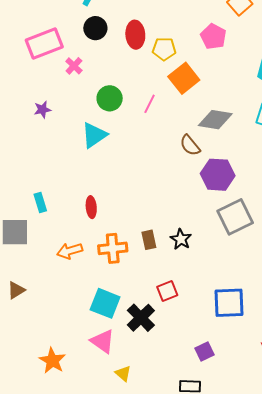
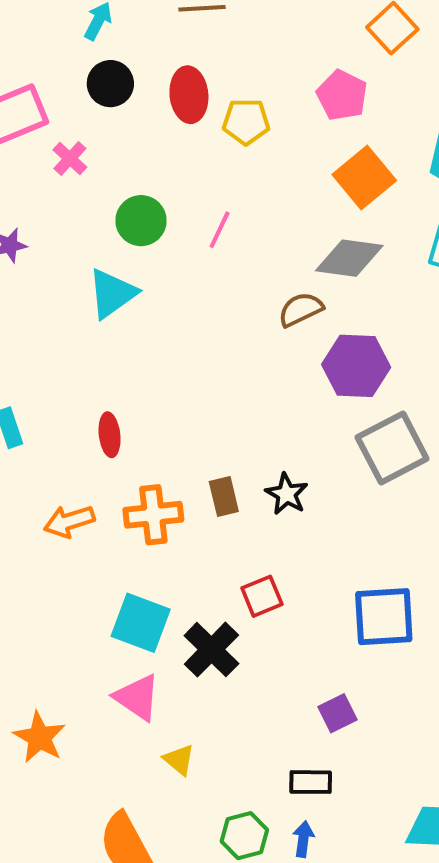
orange square: (184, 78) -> (364, 178), moved
brown semicircle: (190, 145) -> (301, 309), turned 105

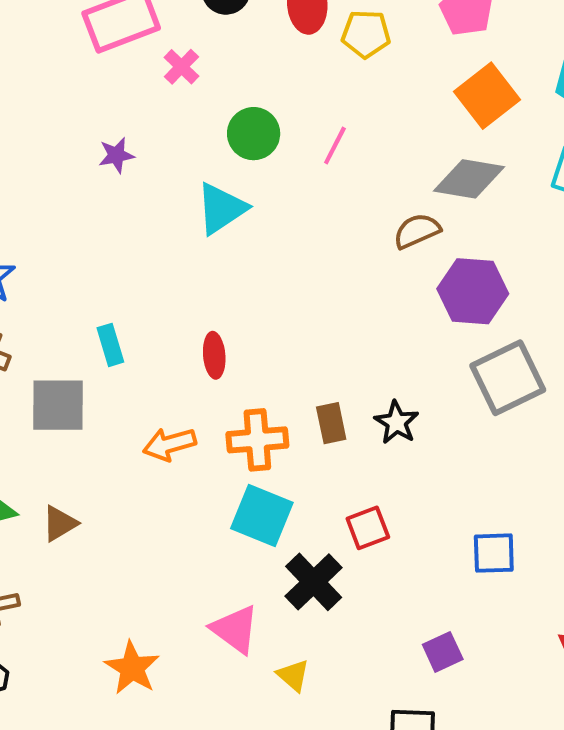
blue square: (384, 617) -> (494, 553), size x0.7
cyan square: (141, 623) -> (262, 515), moved
yellow triangle: (179, 760) -> (293, 675), moved

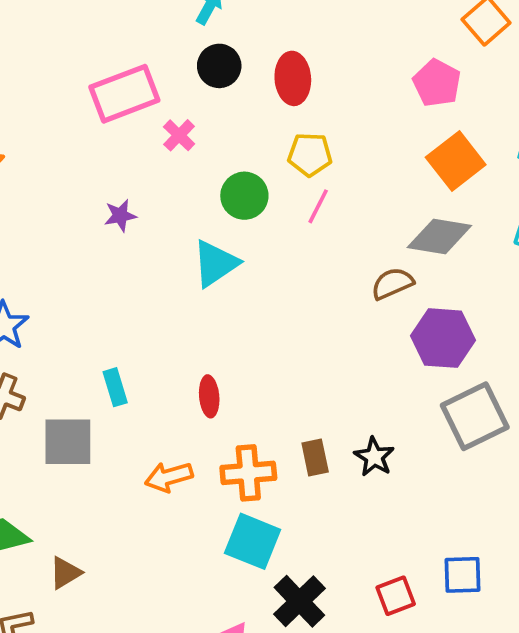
yellow pentagon: (366, 34) -> (310, 154), moved
brown triangle: (60, 524) -> (65, 573), moved
red square: (368, 528) -> (396, 596), moved

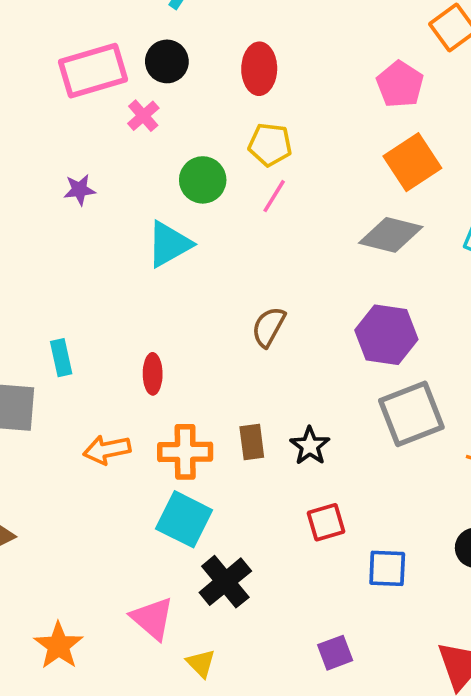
black circle: (219, 66) -> (167, 61), moved
brown semicircle: (392, 284) -> (269, 327), moved, turned -42
red square: (396, 596) -> (326, 522), moved

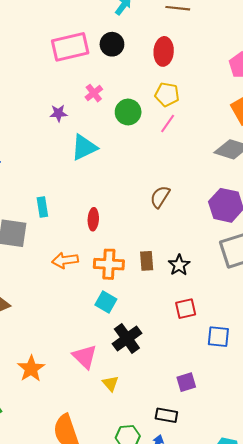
pink cross: (143, 116) -> (94, 93), moved
cyan triangle: (169, 244) -> (84, 147), moved
cyan square: (184, 519) -> (106, 302), size x0.7

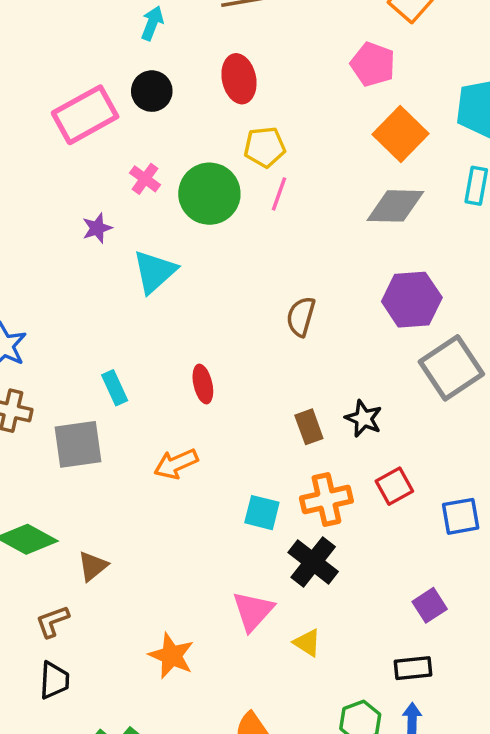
green circle: (128, 112) -> (209, 194), size x1.4
orange cross: (109, 264) -> (326, 500), moved
pink triangle: (85, 357) -> (253, 611), turned 44

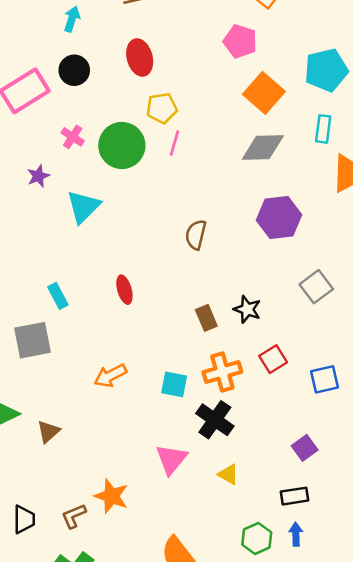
gray square: (451, 368) -> (316, 287), moved, size x0.7
orange arrow: (176, 464) -> (110, 376), moved
brown L-shape: (52, 621) -> (74, 516), moved
yellow triangle: (307, 643) -> (228, 474), moved

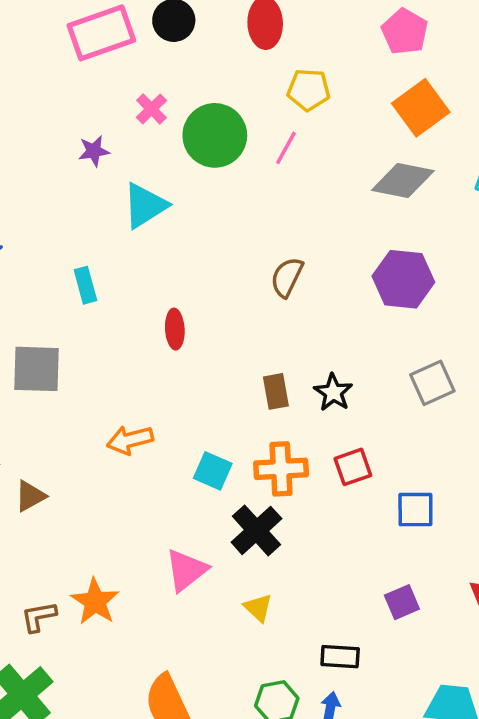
yellow pentagon: (162, 108) -> (309, 90), moved
cyan rectangle: (58, 296) -> (85, 285), moved
purple square: (305, 448) -> (402, 602), moved

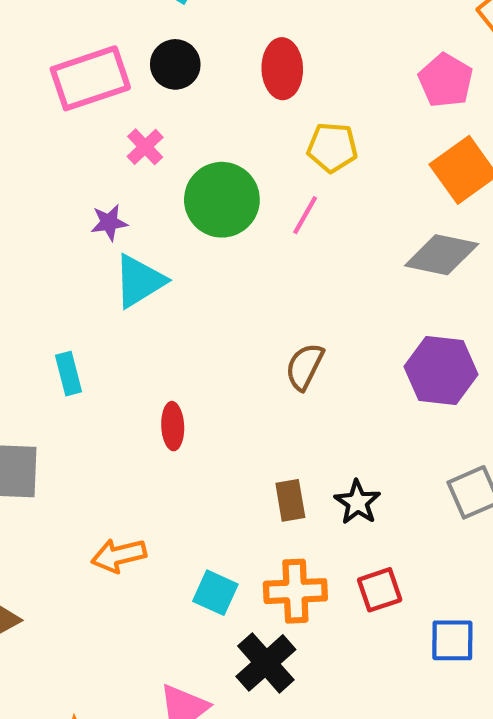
pink cross: (151, 109) -> (145, 147), moved
purple star: (94, 151) -> (109, 222), moved

